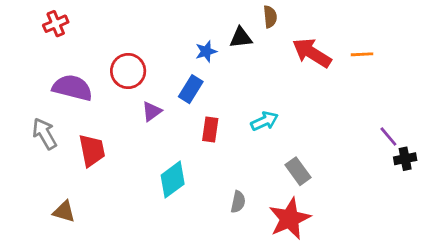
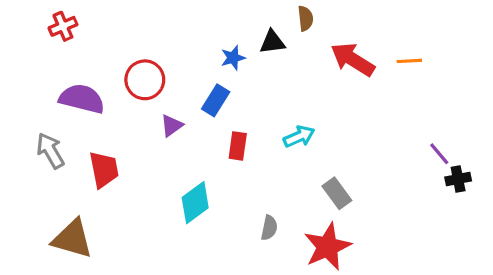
brown triangle: (64, 212) -> (72, 239), size x1.6

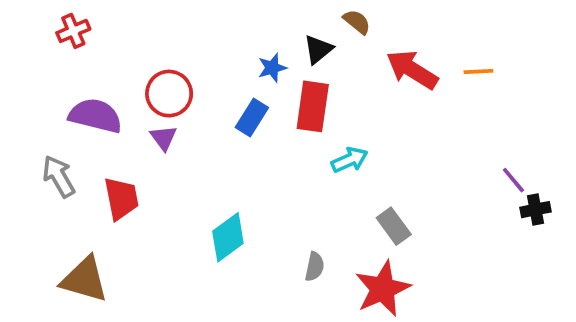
brown semicircle: (305, 18) -> (357, 22), turned -45
black triangle: (272, 42) -> (318, 49), turned -32
purple triangle: (172, 125) -> (164, 138), moved, turned -30
red rectangle: (238, 146) -> (313, 106), moved, size x1.5

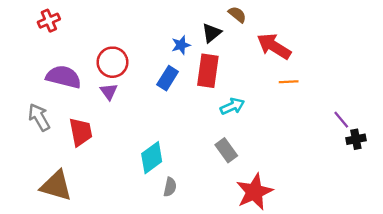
orange line: (478, 71) -> (289, 82), moved
gray rectangle: (394, 226) -> (226, 150), moved
gray semicircle: (315, 267) -> (170, 187), moved

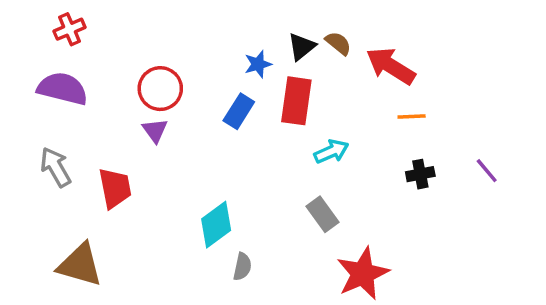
brown semicircle: (237, 14) -> (338, 43), moved
purple semicircle: (64, 77) -> (63, 89), moved
black cross: (356, 139) -> (420, 174), moved

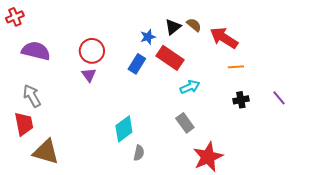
red cross: (70, 29) -> (15, 17), moved
red rectangle: (296, 101) -> (170, 58), turned -64
red trapezoid: (115, 188) -> (24, 124), moved

